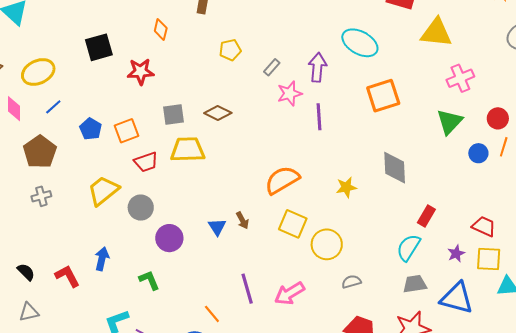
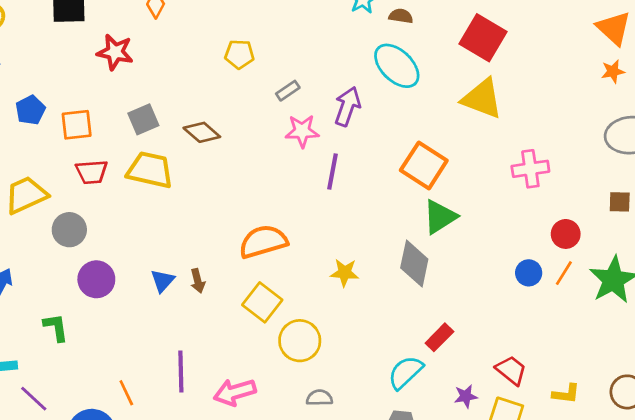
yellow triangle: (436, 33) -> (482, 99), moved
cyan ellipse: (360, 43) -> (397, 66), moved
orange square: (383, 96) -> (424, 165), turned 36
gray square: (173, 115) -> (143, 119), turned -30
green triangle: (450, 122) -> (440, 217), moved

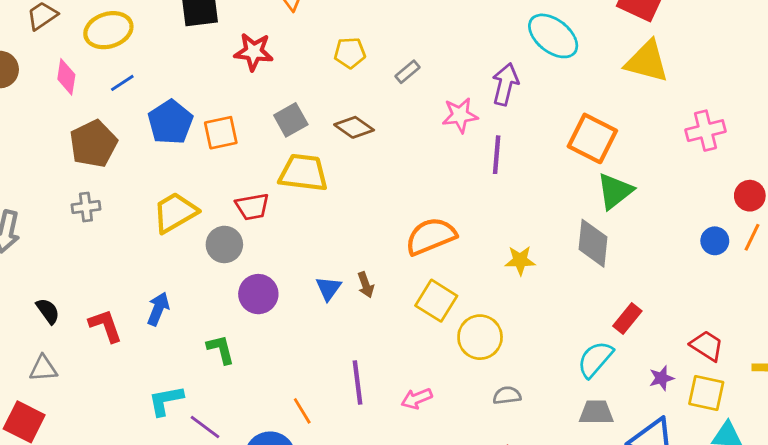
yellow pentagon: (239, 54) -> (350, 53), moved
gray rectangle: (288, 91) -> (408, 72), moved
blue pentagon: (30, 110) -> (170, 122), size x1.4
red trapezoid: (92, 172) -> (252, 207), moved
pink arrow: (235, 392) -> (417, 399), size x0.7

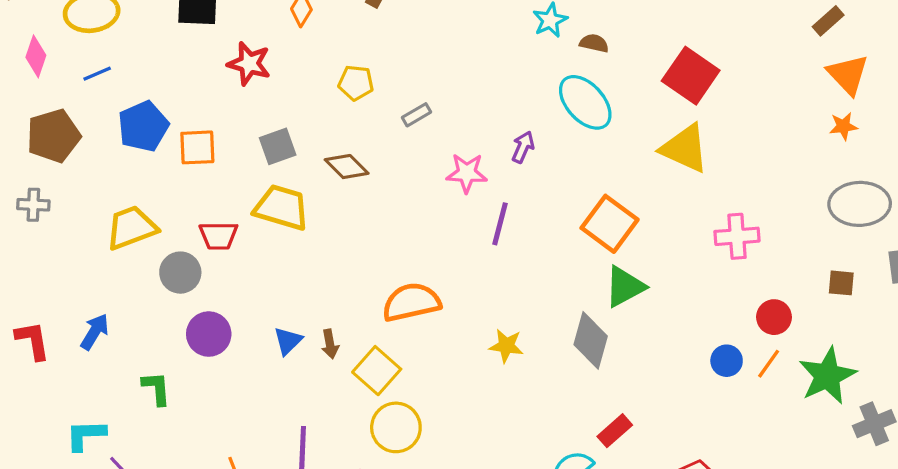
purple arrow: (505, 84) -> (523, 147), size x0.7
yellow square: (436, 301) -> (377, 371), moved
yellow circle: (480, 337) -> (396, 427), moved

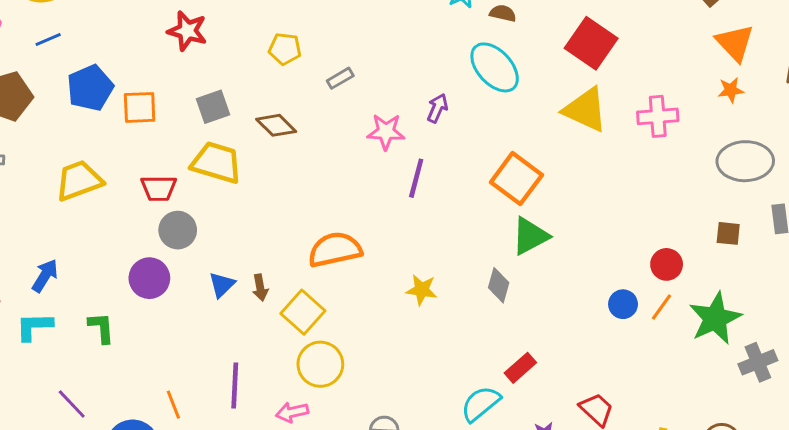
pink cross: (737, 236) -> (658, 116), moved
gray circle: (180, 273) -> (178, 230), moved
gray diamond: (591, 340) -> (499, 285), size x0.7
cyan L-shape: (86, 435) -> (34, 326), moved

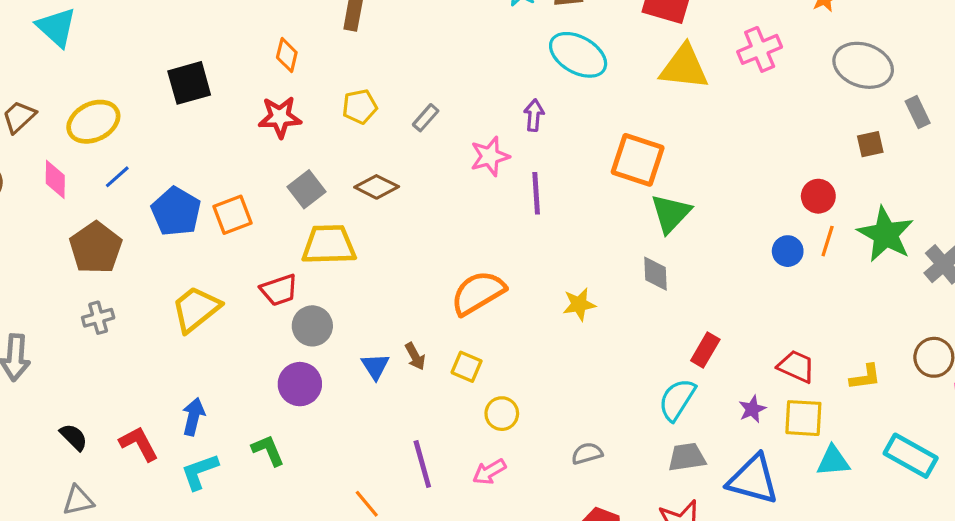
red star: (187, 31) -> (280, 117), moved
gray ellipse: (745, 161) -> (863, 65), turned 38
yellow square: (303, 312) -> (467, 367), size x0.7
yellow circle: (320, 364) -> (502, 414), size x0.7

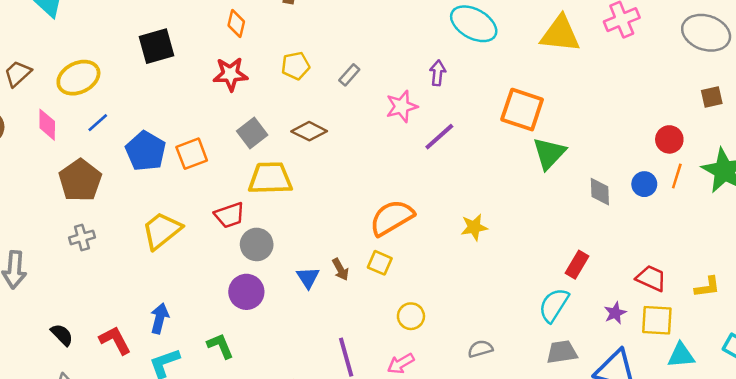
purple line: (536, 193) -> (439, 137), turned 52
gray diamond: (655, 274) -> (600, 192), moved
yellow square: (467, 367) -> (380, 263), moved

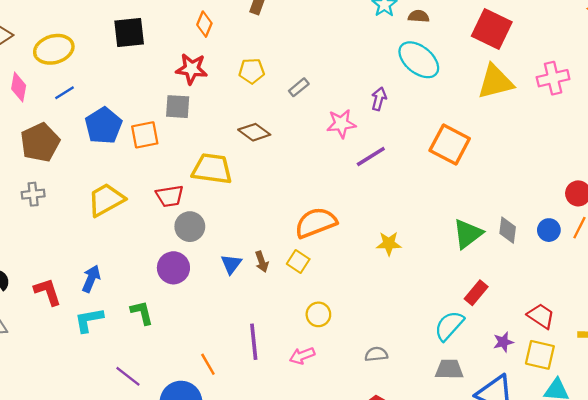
yellow triangle: (560, 34) -> (495, 82), turned -30
gray square: (252, 133) -> (178, 107), moved, turned 32
green triangle: (549, 153) -> (468, 234), moved

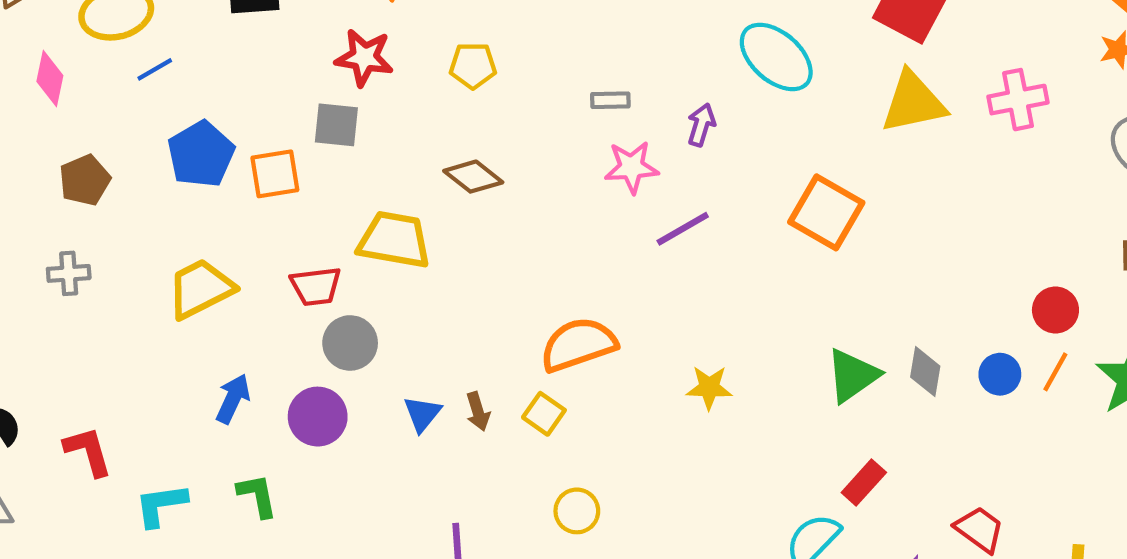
gray rectangle: (299, 87) -> (610, 100), moved, turned 36
blue line: (65, 93) -> (155, 69), moved
brown pentagon: (40, 142) -> (85, 180), size x0.7
blue arrow: (91, 279) -> (233, 399), moved

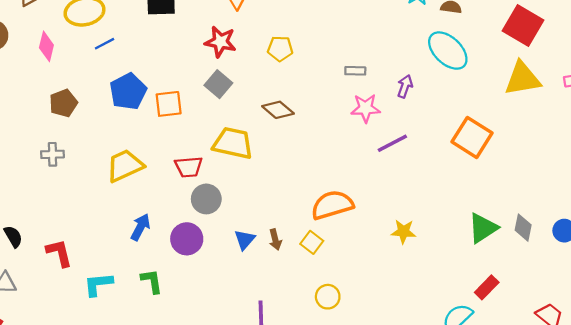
gray square: (336, 125) -> (218, 84), moved, turned 32

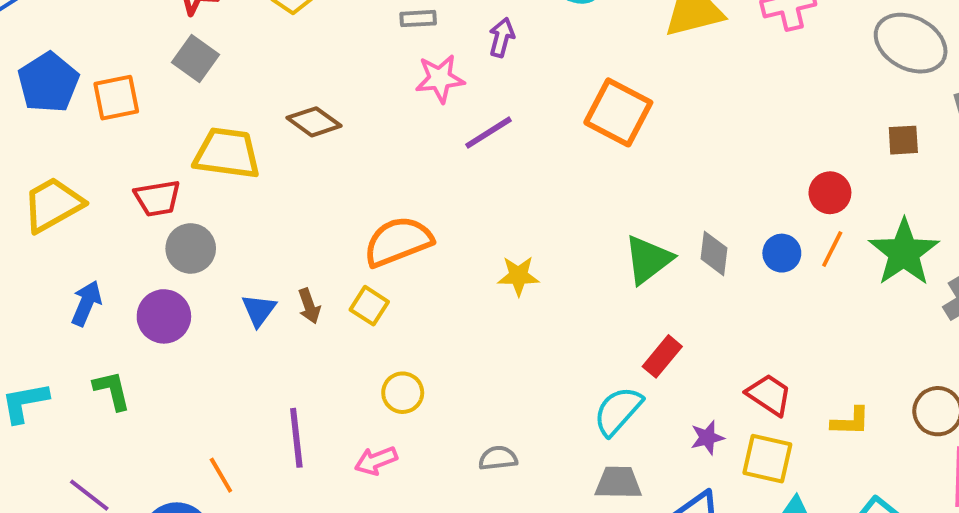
brown diamond: (278, 110) -> (314, 122), moved

